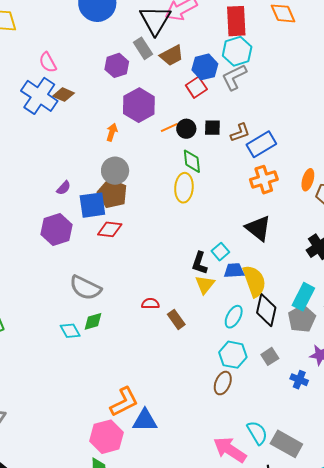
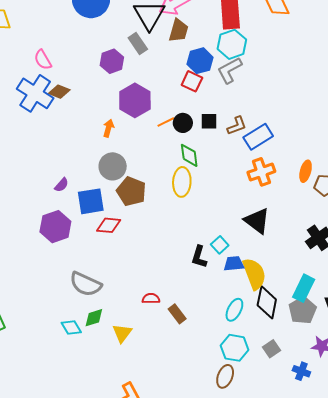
brown trapezoid: (172, 55) -> (178, 31), moved, turned -45
red square: (196, 87) -> (192, 81), turned -30
brown pentagon: (112, 193) -> (131, 191), moved
yellow triangle: (205, 284) -> (122, 333), moved

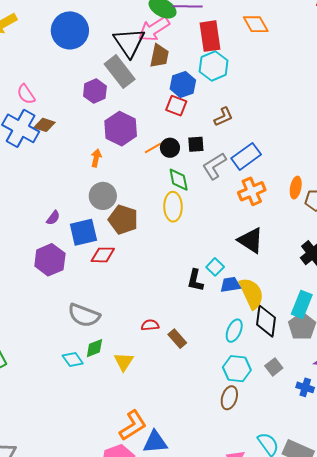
gray rectangle: (138, 44) -> (120, 72), size x1.5
gray L-shape: (230, 70) -> (214, 166), moved
brown L-shape: (237, 126) -> (223, 117), moved

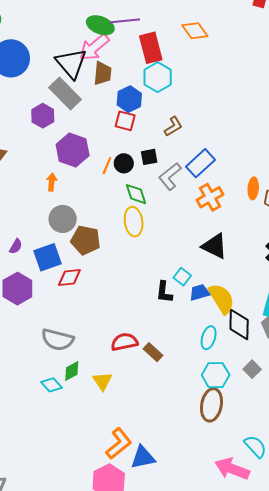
orange line: (153, 148) -> (107, 166), turned -30
red semicircle: (150, 325) -> (124, 342), size x1.5
brown ellipse: (229, 398) -> (211, 405), size x1.4

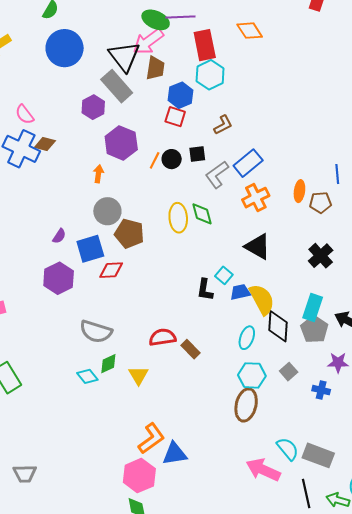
green diamond: (136, 194) -> (202, 214), moved

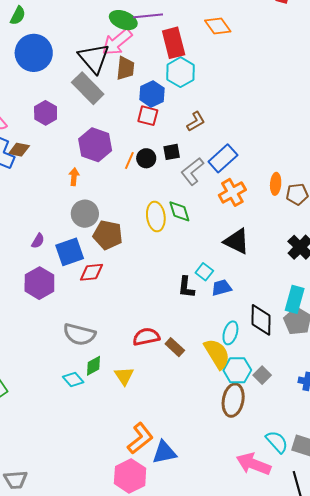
purple hexagon: (93, 107) -> (46, 113), moved
yellow semicircle: (262, 299) -> (217, 354), moved
gray square: (289, 372) -> (262, 375), moved

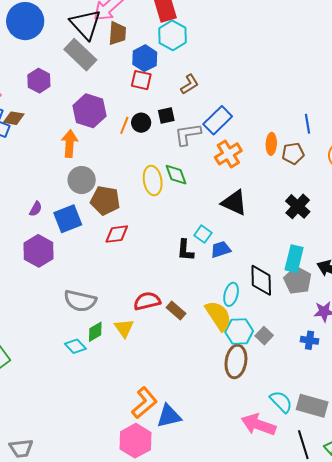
gray L-shape: (192, 171) -> (188, 134), turned 32
orange arrow: (74, 177) -> (70, 143), size x1.5
red diamond: (91, 272) -> (117, 234), moved
yellow triangle: (124, 376) -> (124, 328), moved

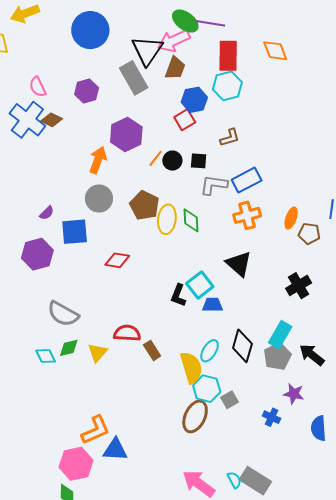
red square: (141, 80) -> (185, 120), turned 30
brown pentagon: (105, 200) -> (144, 205), moved
cyan square: (203, 234) -> (200, 285), size x1.5
cyan semicircle: (281, 402) -> (234, 480), moved, size x0.7

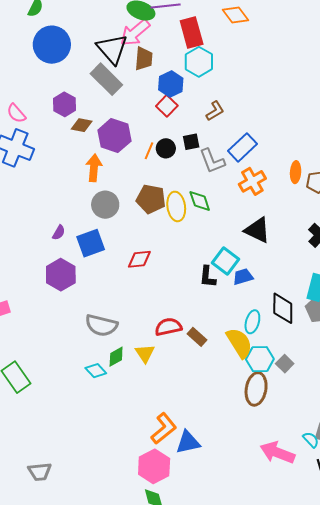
brown diamond: (52, 120) -> (82, 125), moved
gray L-shape: (214, 185) -> (212, 161), turned -104

